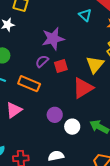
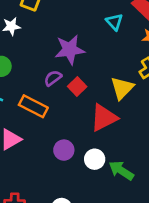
red square: (61, 66) -> (77, 86), turned -32
white circle: (72, 127) -> (95, 159), moved

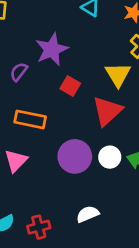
purple semicircle: (53, 78) -> (19, 72), moved
purple circle: (64, 150) -> (75, 156), size x1.5

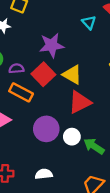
purple semicircle: (19, 72) -> (16, 68), moved, turned 32
yellow triangle: (118, 75) -> (72, 75), moved, turned -45
red square: (70, 86) -> (43, 74), moved, size x1.5

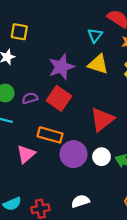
cyan triangle: (89, 22) -> (95, 35), turned 32
yellow triangle: (72, 75) -> (98, 64), moved
orange rectangle: (21, 92) -> (50, 135), moved

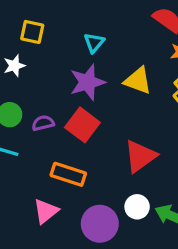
cyan triangle: (95, 35) -> (94, 43), moved
pink triangle: (26, 154) -> (46, 211), moved
purple circle: (73, 154) -> (100, 224), moved

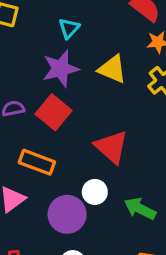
red triangle: (140, 156) -> (111, 147), turned -45
white circle: (137, 207) -> (95, 192), moved

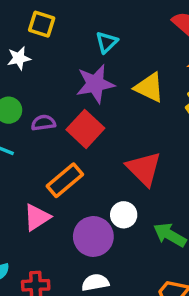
orange rectangle: (37, 162) -> (65, 180), turned -64

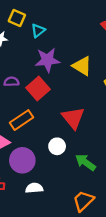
cyan triangle: (107, 42) -> (38, 31), moved
purple circle: (93, 236) -> (22, 160), moved

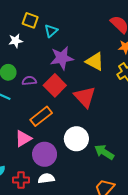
red triangle: (73, 118) -> (85, 97), moved
white circle: (57, 146) -> (76, 139), size x1.5
white semicircle: (34, 188) -> (46, 178), moved

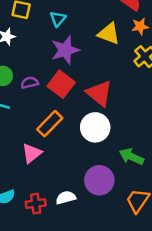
cyan triangle: (51, 31) -> (58, 19), moved
yellow triangle: (95, 61) -> (109, 34), moved
white circle: (76, 139) -> (95, 127), moved
purple circle: (45, 154) -> (99, 180), moved

